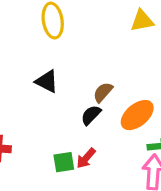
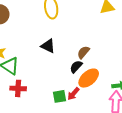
orange ellipse: (137, 115) -> (89, 78), moved

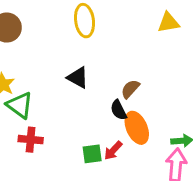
black semicircle: (76, 67) -> (119, 110), turned -72
orange ellipse: (89, 78) -> (137, 128), turned -75

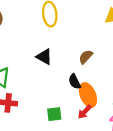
brown semicircle: (130, 89) -> (86, 57), moved
red arrow: (113, 151) -> (85, 112), moved

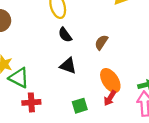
black triangle: (44, 57) -> (68, 66), moved
black semicircle: (74, 82) -> (65, 35), moved

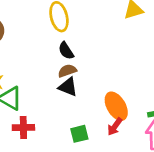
brown semicircle: (101, 42) -> (67, 71), moved, turned 35

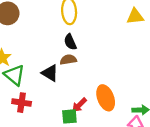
black triangle: (68, 87) -> (50, 73), moved
red arrow: (115, 127) -> (79, 105), moved

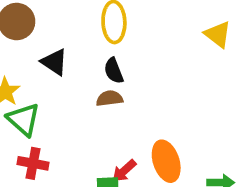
yellow triangle: (135, 16) -> (218, 34), turned 42
black triangle: (50, 73) -> (54, 62), moved

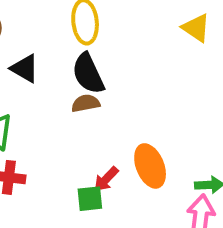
black semicircle: (114, 71) -> (88, 74), size x1.5

